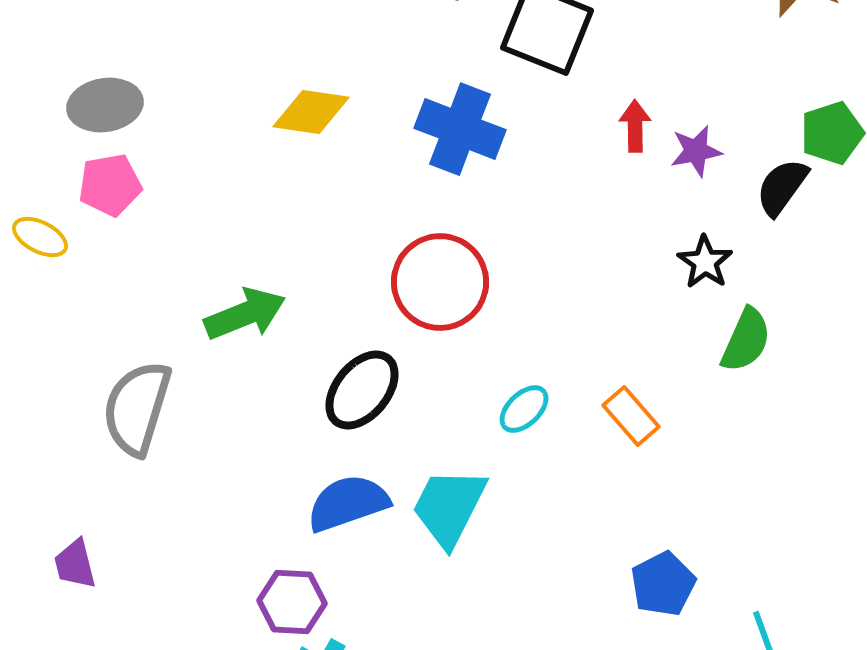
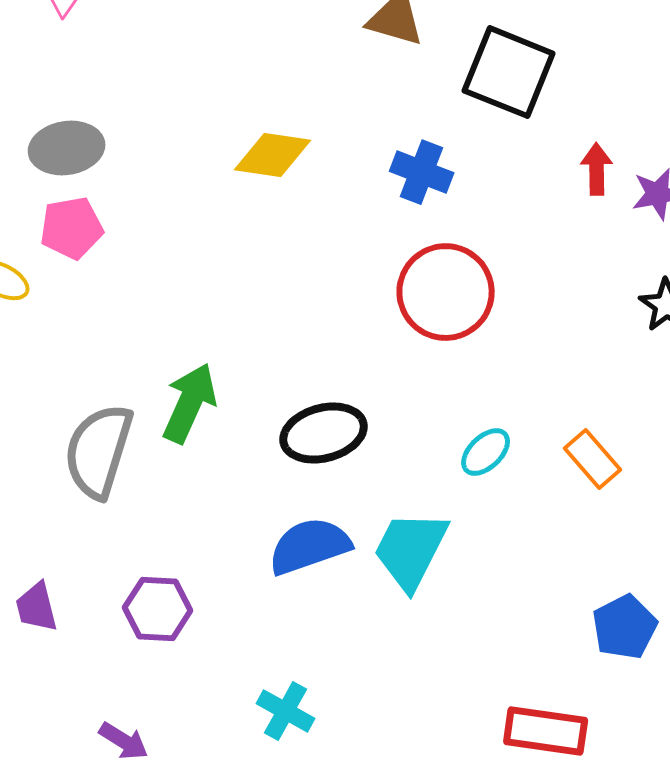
blue cross: (460, 129) -> (422, 172), size x0.7
red circle: (440, 282) -> (446, 292), moved
green arrow: (245, 314) -> (190, 403), moved, turned -44
black ellipse: (362, 390) -> (324, 433), turned 36
purple hexagon: (292, 602) -> (158, 609), moved

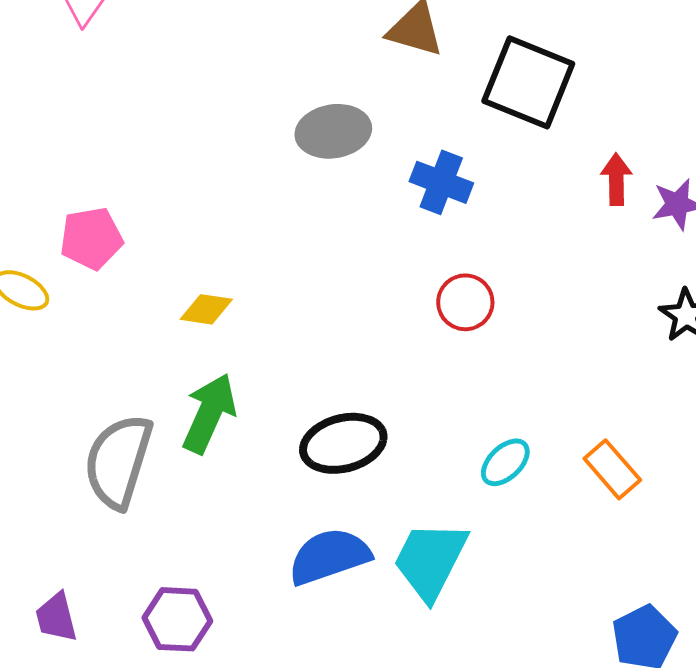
gray ellipse: (67, 148) -> (333, 131), moved
yellow diamond: (273, 155) -> (206, 309), moved, size x0.7
red circle: (446, 292) -> (465, 302), size x0.6

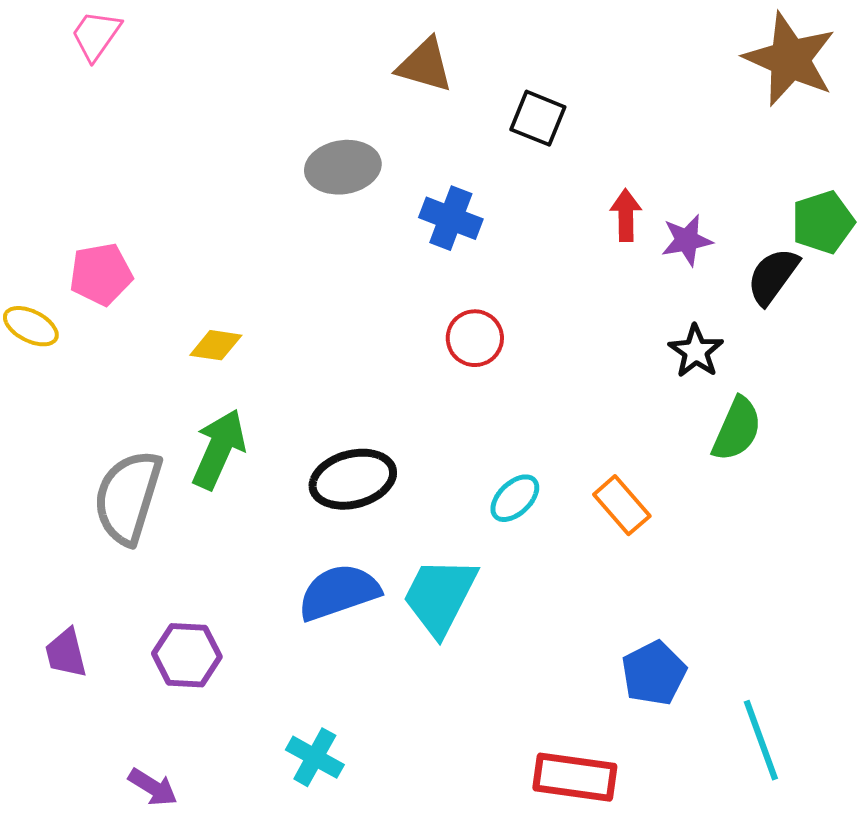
black square: (528, 82) -> (538, 118), size x0.6

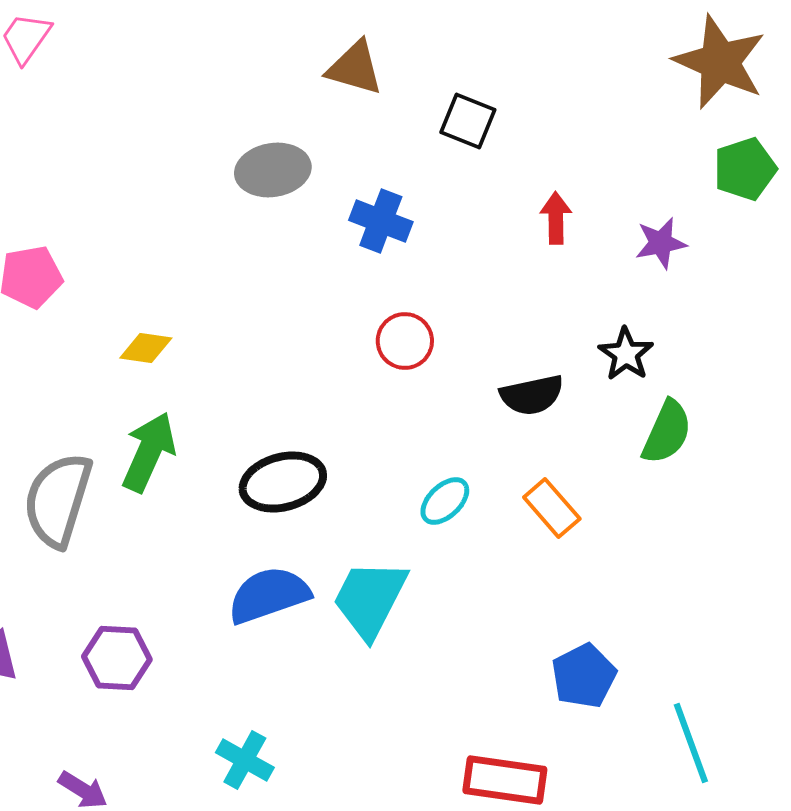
green pentagon: (823, 222) -> (745, 169), moved
purple star: (687, 240) -> (661, 243), moved
black semicircle: (773, 276) -> (532, 395), moved, turned -138

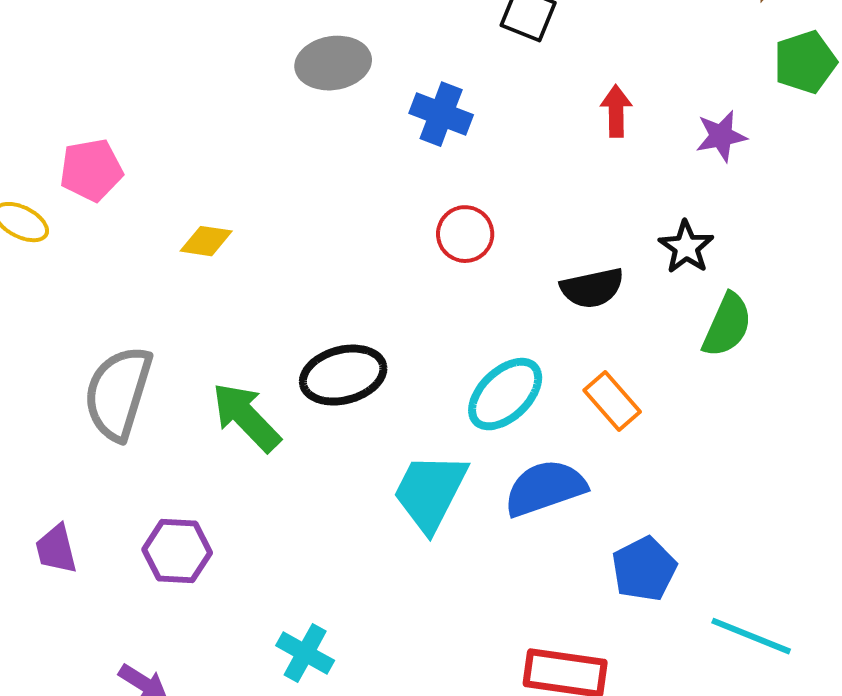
green arrow: (149, 452) -> (246, 417), moved, turned -68
cyan ellipse: (445, 501) -> (505, 394), size x1.5
blue semicircle: (269, 595) -> (545, 488), moved
cyan line: (691, 743) -> (751, 636), turned -48

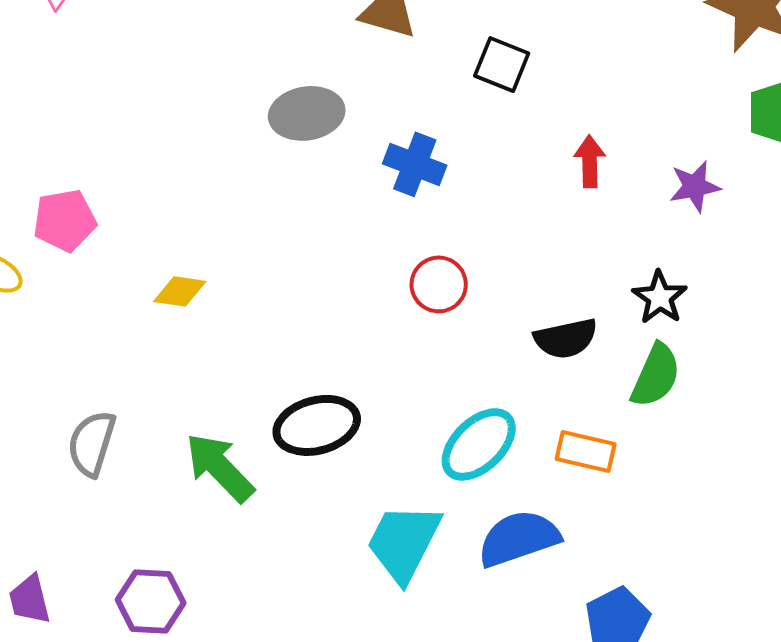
green semicircle: (727, 325) -> (656, 375), moved
gray semicircle: (118, 393) -> (92, 443), size x0.7
orange rectangle: (612, 401) -> (586, 451), turned -36

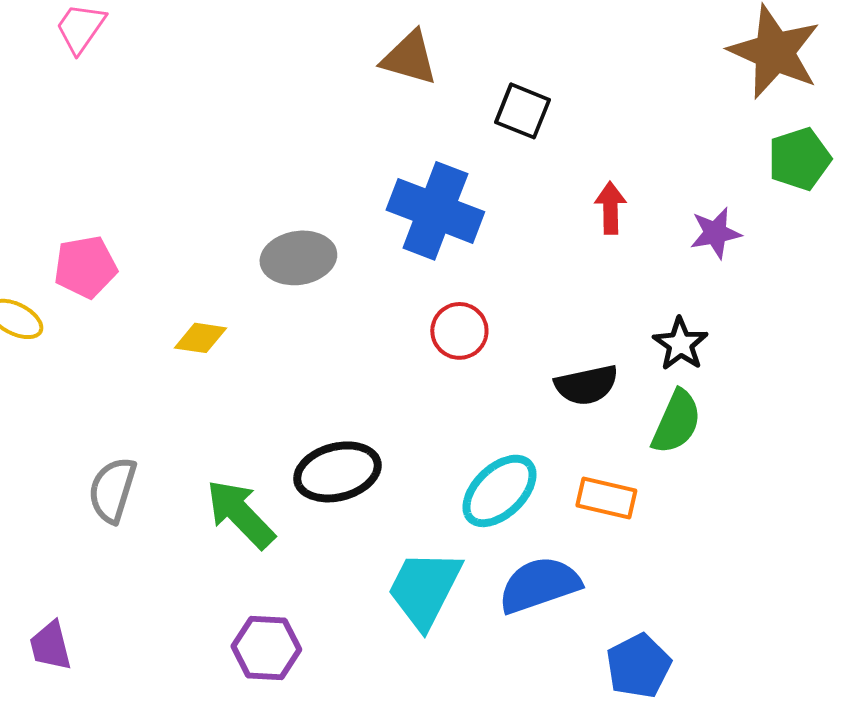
gray ellipse: (307, 113) -> (298, 258), moved
blue cross: (415, 164) -> (435, 211), size x1.5
purple hexagon: (151, 601) -> (266, 648), moved

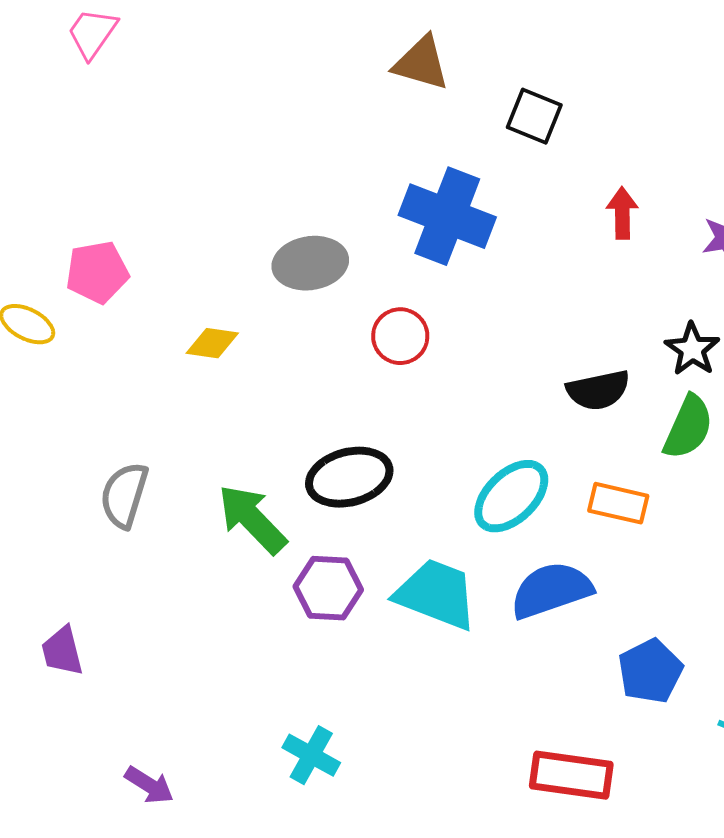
red circle: (459, 331) -> (400, 336), moved
cyan trapezoid: (424, 589) -> (436, 594), turned 84
purple hexagon: (266, 648) -> (328, 588), moved

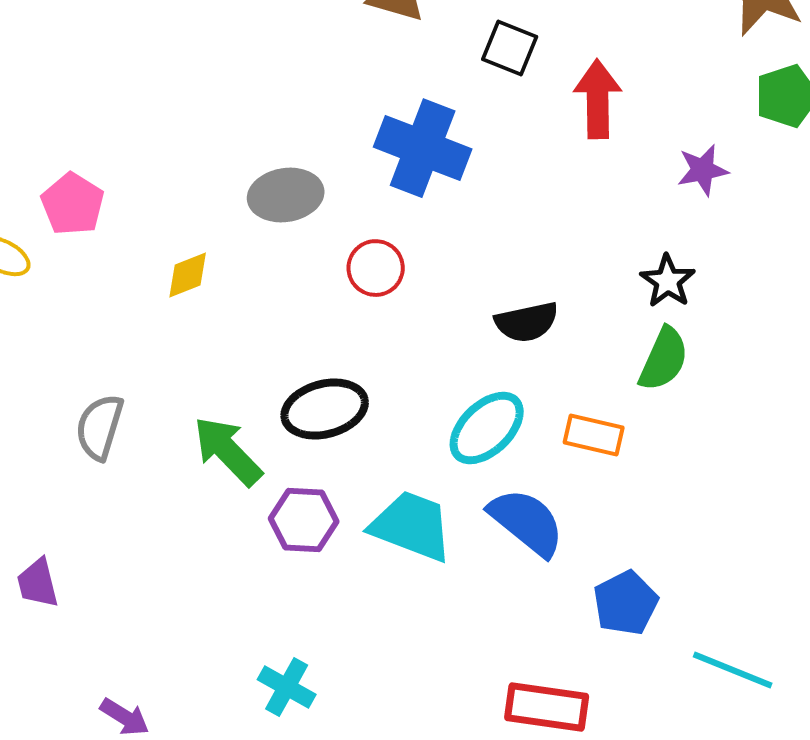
red arrow: (622, 213) -> (598, 99), moved, size x1.5
pink pentagon: (97, 272) -> (73, 204), turned -30
yellow diamond: (212, 343) -> (188, 275), turned -30
black semicircle: (598, 390) -> (527, 322), moved
blue semicircle: (551, 590) -> (527, 522), turned 58

